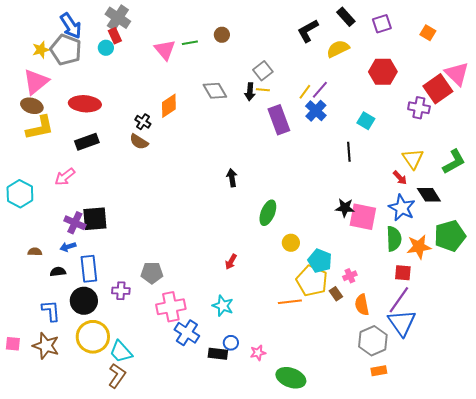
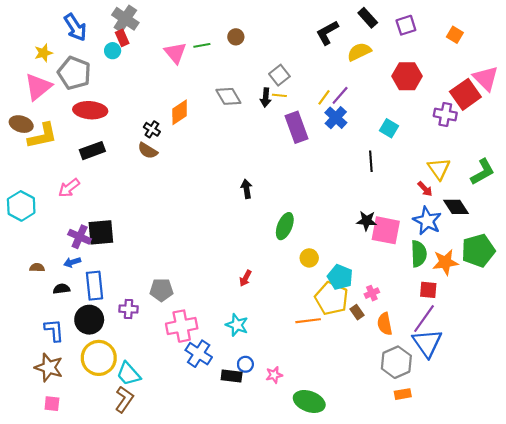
gray pentagon: (66, 50) -> (74, 73), moved
brown ellipse: (32, 106) -> (21, 124), moved
pink square: (13, 344) -> (52, 404), moved

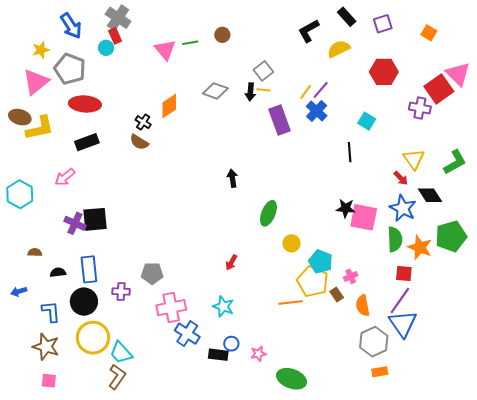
gray diamond: (228, 96) -> (215, 91), turned -40
blue arrow: (72, 262) -> (19, 291), moved
orange star: (445, 262) -> (420, 247), turned 30

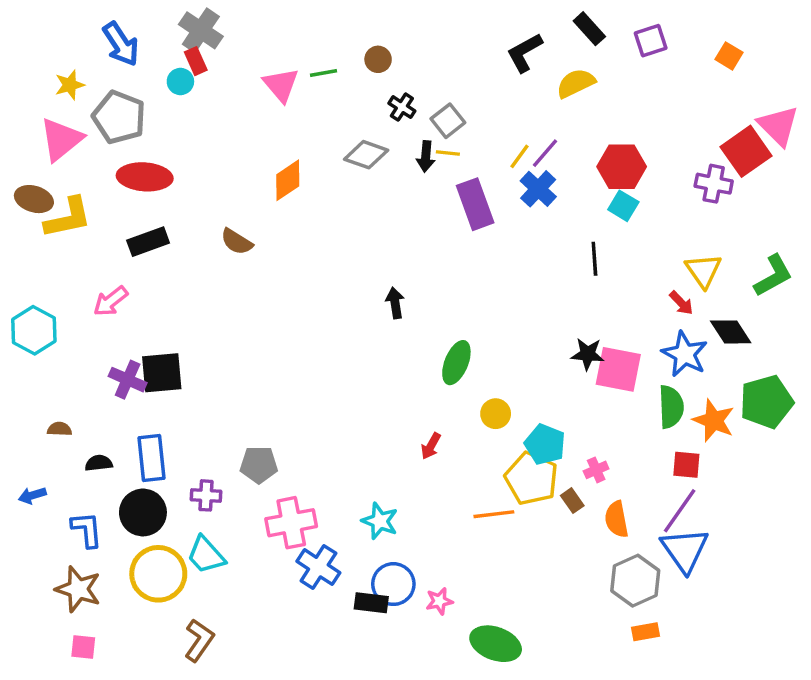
red hexagon: (384, 72) -> (622, 167), moved
black cross: (143, 122) -> (402, 107), moved
red arrow: (231, 262) -> (431, 446), moved
blue circle: (231, 344) -> (393, 584), size x1.6
cyan trapezoid: (121, 353) -> (206, 555), moved

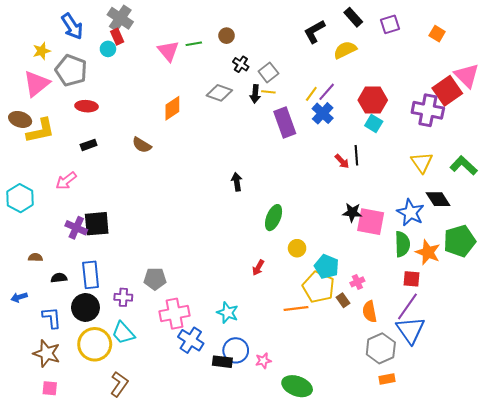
red ellipse: (145, 177) -> (87, 106), size x0.7
purple cross: (714, 184) -> (428, 110), size x1.4
black rectangle: (148, 242) -> (89, 145), size x0.7
green L-shape: (773, 276) -> (464, 165), turned -108
red arrow: (681, 303) -> (342, 161), moved

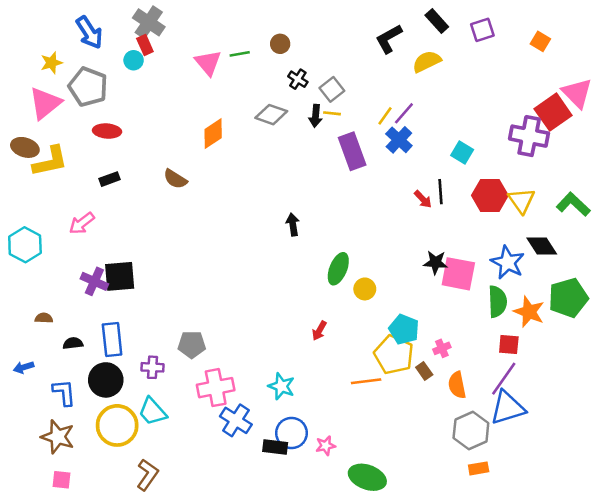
red hexagon: (373, 100) -> (490, 195), moved
yellow circle: (297, 248) -> (365, 289), moved
blue triangle: (410, 330) -> (508, 408), turned 48

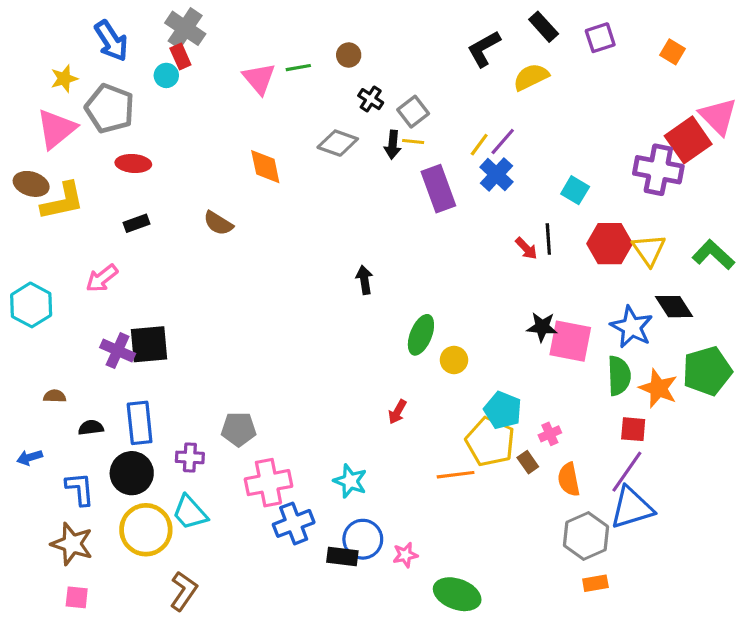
orange diamond: (213, 134) -> (265, 167), turned -68
blue cross: (236, 420) -> (294, 523), turned 36

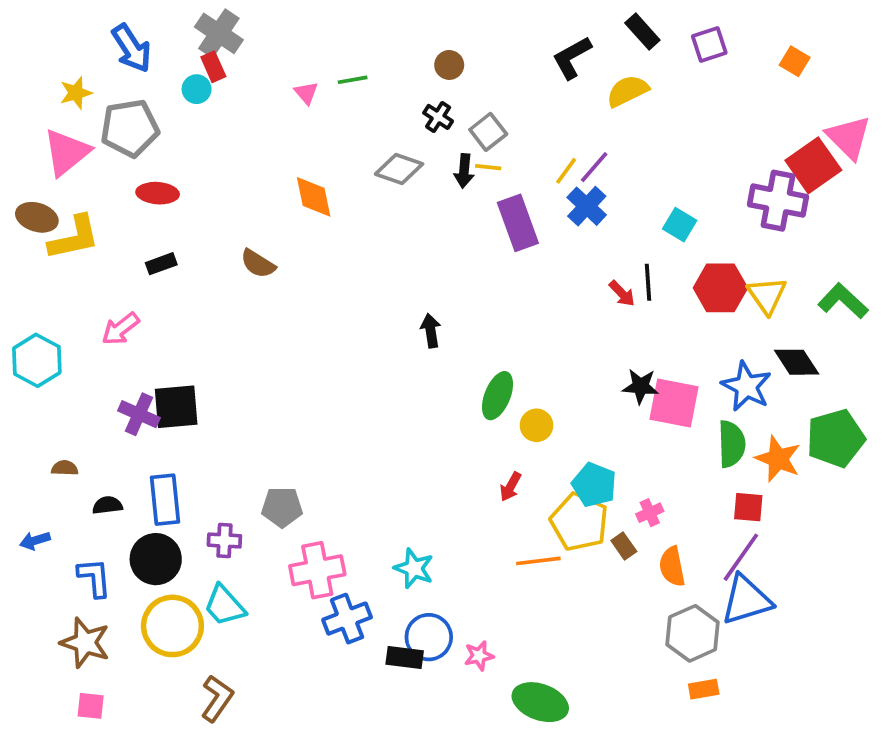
brown circle: (349, 55) -> (449, 65), moved
pink triangle: (259, 79) -> (306, 93), size x0.6
gray pentagon: (110, 108) -> (130, 128), turned -30
red arrow: (397, 412) -> (511, 487), moved

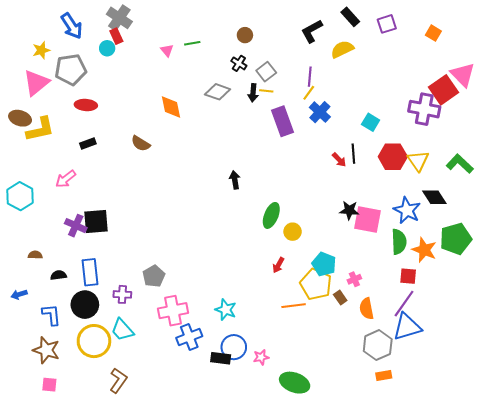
purple line: (594, 167) -> (310, 77), moved, turned -36
gray pentagon: (282, 507) -> (154, 276), turned -30

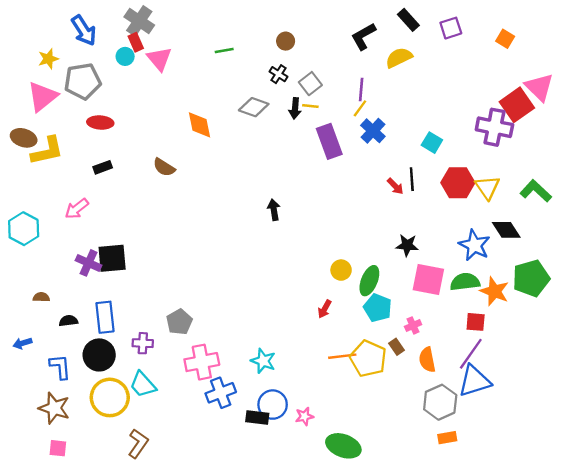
pink triangle: (167, 50) -> (159, 59), moved, size x1.6
green ellipse: (271, 215) -> (369, 281), moved
pink square: (368, 219) -> (428, 279), moved
green semicircle: (399, 242) -> (465, 282), turned -95
yellow pentagon: (316, 284) -> (368, 359), moved

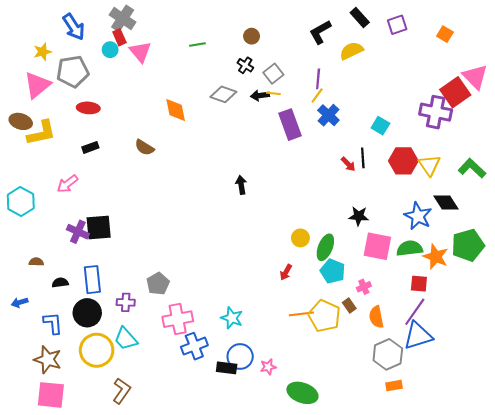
black arrow: (295, 108) -> (260, 95), turned 78
pink square: (58, 448) -> (51, 395), size x1.8

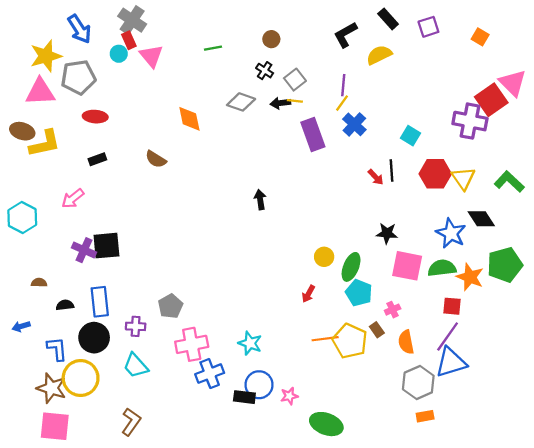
yellow star: (43, 52) -> (46, 56), size x1.6
pink triangle: (37, 85) -> (40, 92), turned 36
yellow circle: (97, 350) -> (81, 378), moved

